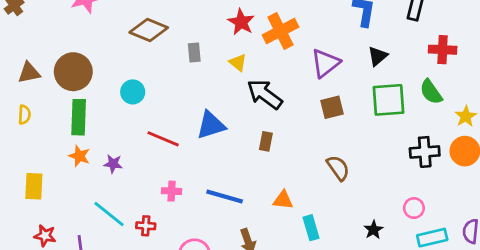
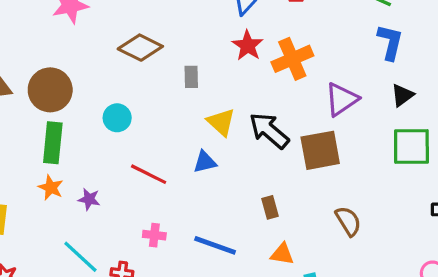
yellow triangle: (238, 62) -> (221, 122), moved, size x1.4
brown square: (332, 107) -> (320, 150), moved, size x1.5
blue triangle: (211, 125) -> (205, 162), size x0.7
brown rectangle: (266, 141) -> (270, 207), moved, turned -30

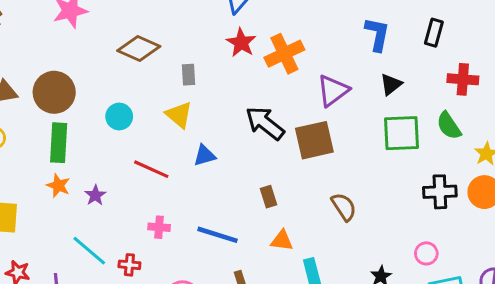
yellow triangle: (221, 122) -> (179, 115), moved
purple star: (89, 199) -> (95, 195), turned 30

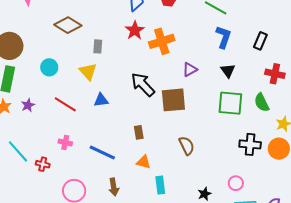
black triangle: (391, 84) -> (228, 71), turned -35
purple triangle: (333, 91) -> (190, 70), size x0.7
purple star: (95, 195) -> (28, 105), moved

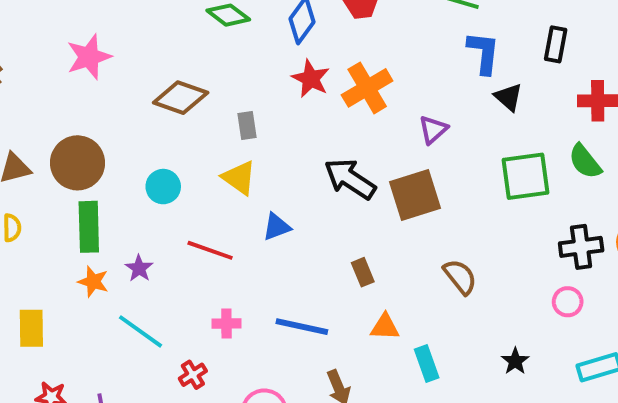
black triangle: (228, 71) -> (508, 97), moved
cyan line: (18, 151) -> (140, 331), moved
red cross: (43, 164) -> (193, 375), turned -32
pink circle: (236, 183) -> (568, 302), moved

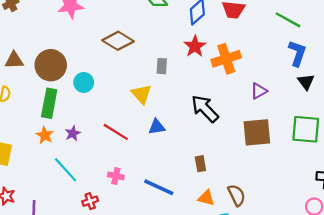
gray rectangle: (247, 126) -> (162, 66), moved
cyan circle: (163, 187) -> (84, 82), moved
brown square: (415, 195) -> (257, 132), moved
brown semicircle: (460, 277) -> (237, 195), moved

